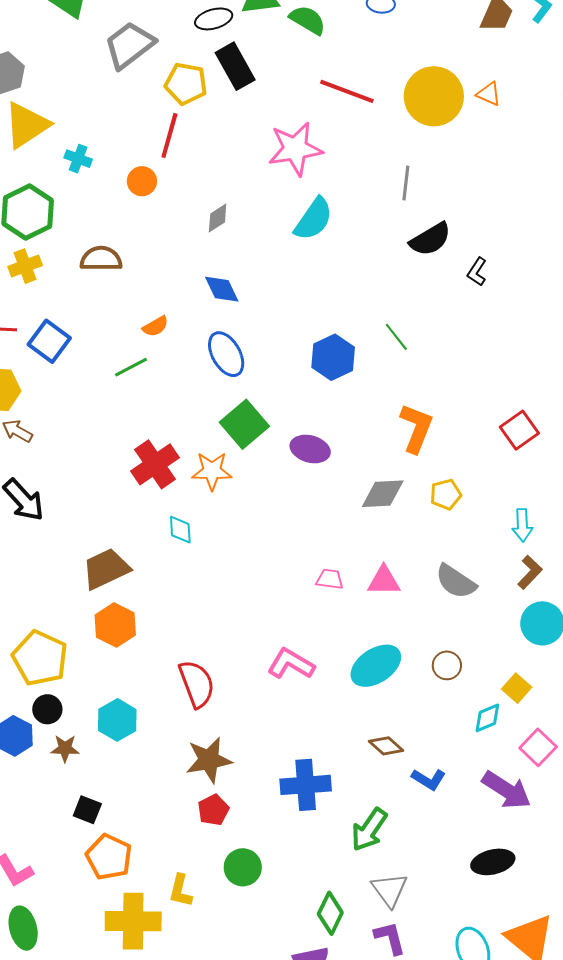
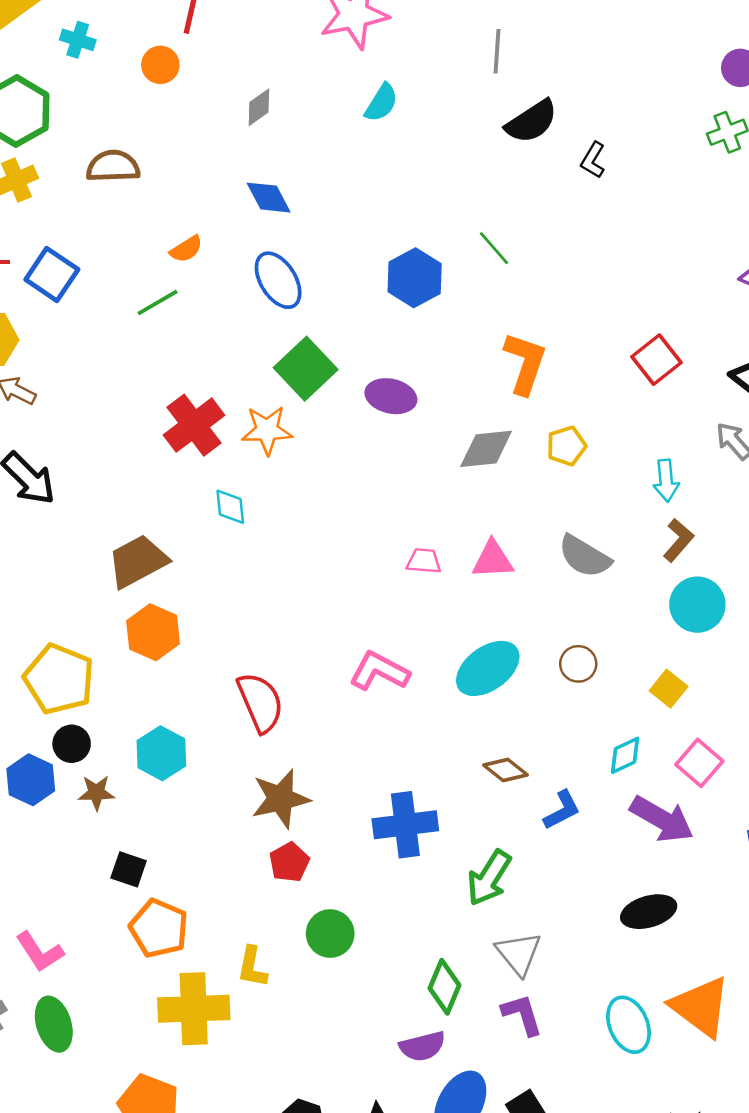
cyan semicircle: (314, 219) -> (381, 103), size x0.7
cyan diamond: (487, 718) -> (625, 755), moved
blue L-shape: (429, 779) -> (562, 810), turned -56

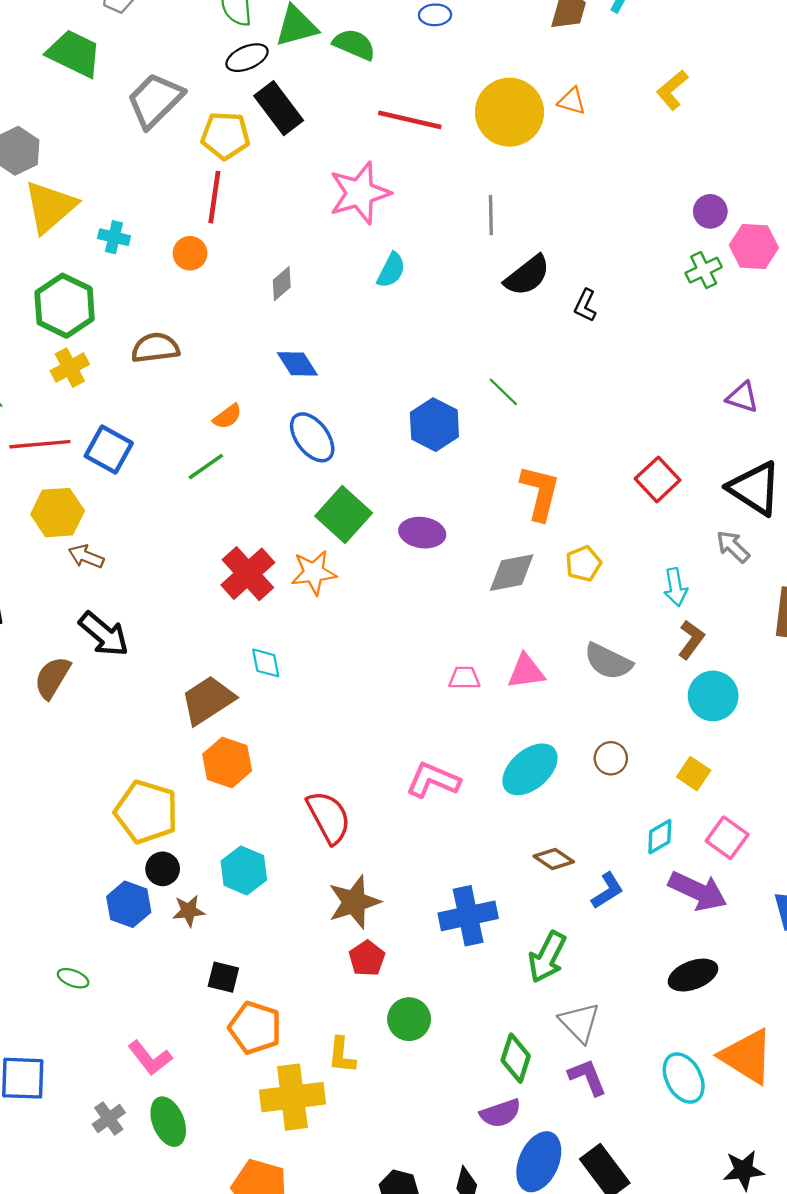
cyan diamond: (230, 507) -> (266, 663), moved

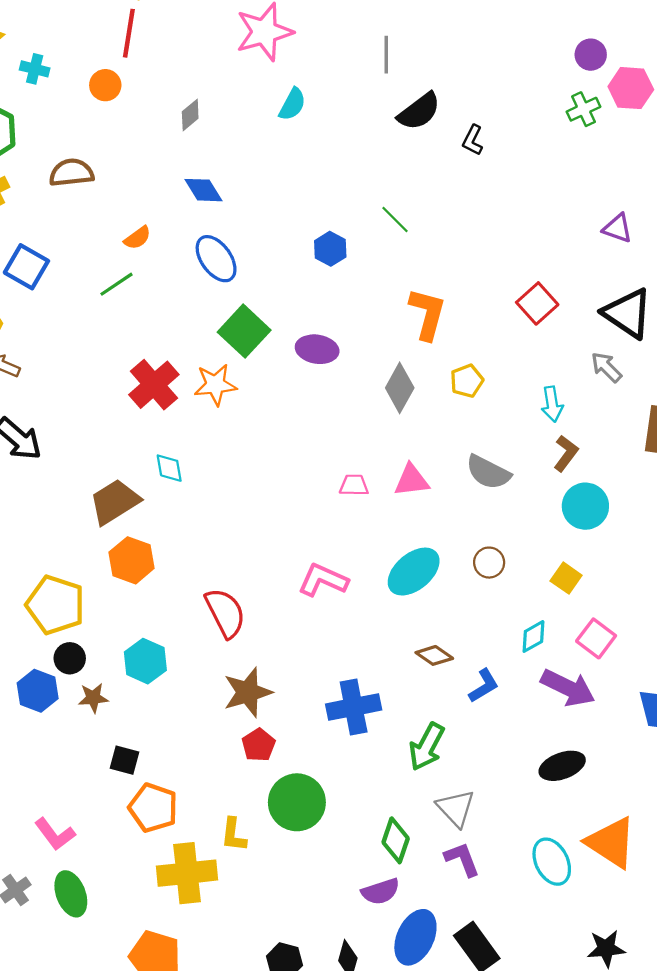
blue hexagon: (434, 425) -> (330, 249), size x0.7
gray diamond: (512, 573) -> (400, 388), turned -51
green circle: (409, 1019) -> (297, 802), size x1.4

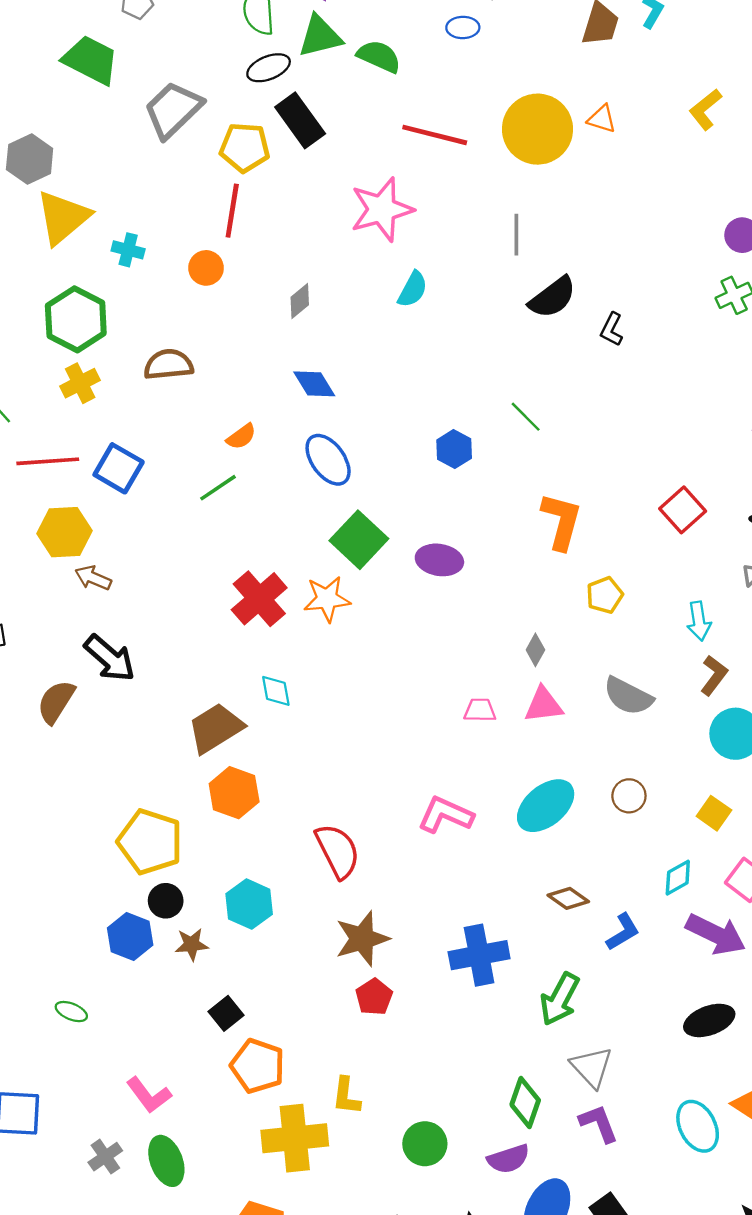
gray diamond: (400, 388) -> (535, 650), moved, size x0.6
black square: (125, 760) -> (226, 1013), turned 36
green circle: (297, 802) -> (425, 1144), moved, size x0.7

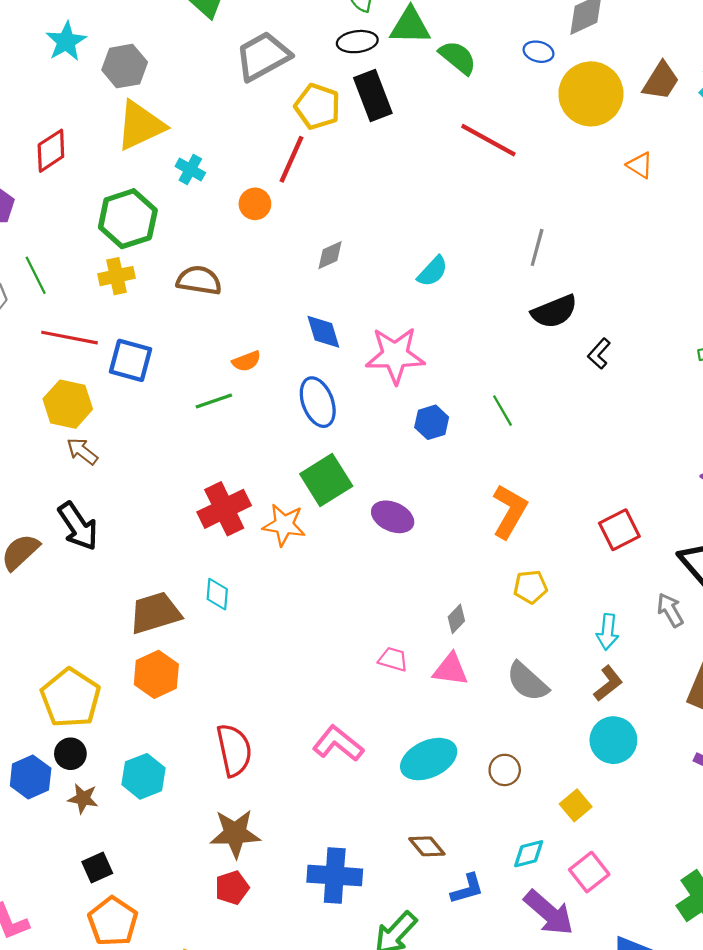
yellow circle: (537, 129) -> (591, 94), moved
pink star: (382, 209) -> (395, 355), moved
blue square: (119, 468) -> (131, 360), turned -30

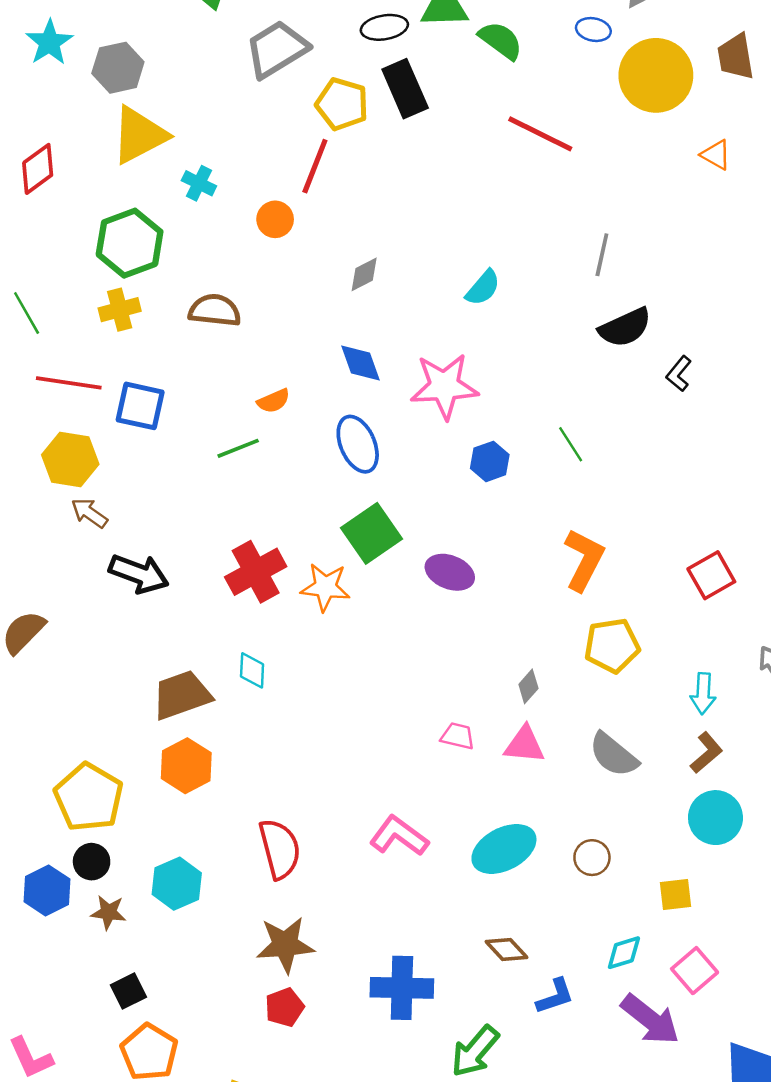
brown trapezoid: (661, 81) -> (736, 57), turned 141
black arrow: (78, 526) -> (139, 574), moved, turned -33
yellow pentagon: (530, 587) -> (612, 646), size x1.4
yellow square: (576, 805) -> (676, 895), turned 36

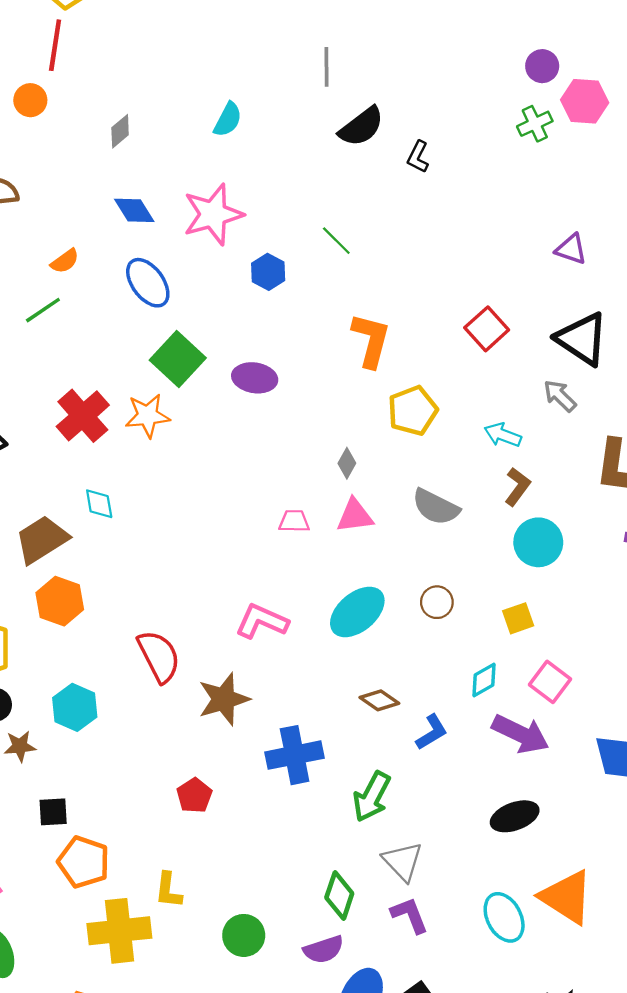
cyan arrow: (703, 693) -> (503, 435), turned 120
brown star: (285, 945) -> (224, 699), moved
black square: (128, 991) -> (53, 812), turned 36

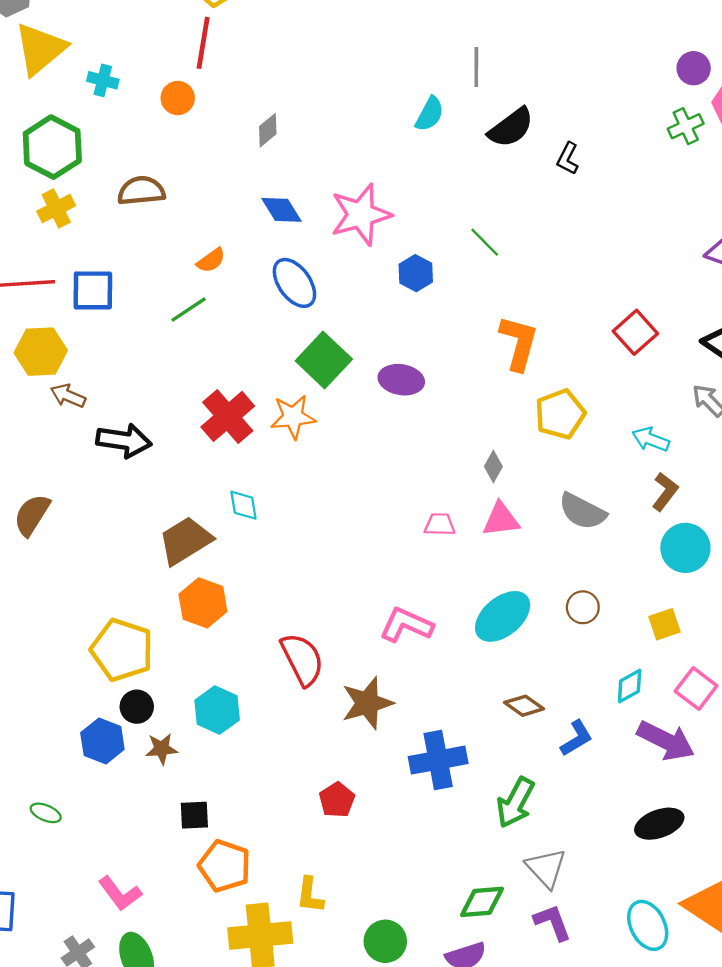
cyan semicircle: (228, 120) -> (430, 114), moved
green diamond: (339, 896) -> (482, 902), turned 66

